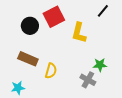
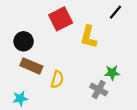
black circle: (30, 26) -> (24, 41), moved

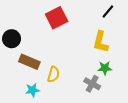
yellow L-shape: (89, 37) -> (101, 42), moved
black circle: (24, 41) -> (12, 39), moved
cyan star: (20, 98) -> (32, 90), moved

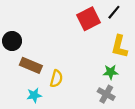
red square: (57, 18) -> (88, 19), moved
yellow L-shape: (101, 42) -> (119, 47), moved
gray cross: (92, 84) -> (106, 94), moved

